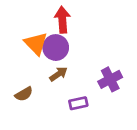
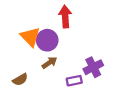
red arrow: (62, 20) -> (65, 17), moved
purple rectangle: (78, 103) -> (74, 81), moved

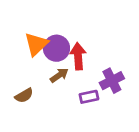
red arrow: (65, 17) -> (78, 56), moved
orange triangle: (30, 37) -> (36, 44), turned 30

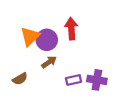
red arrow: (78, 56) -> (71, 29), moved
purple cross: (112, 81) -> (97, 80), moved, turned 36

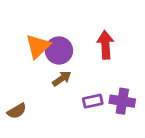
red arrow: (71, 29) -> (105, 45), moved
brown semicircle: (20, 79) -> (17, 111), moved

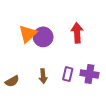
brown arrow: (62, 79) -> (43, 76), moved, turned 120
purple rectangle: (93, 101) -> (68, 74), turned -64

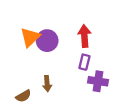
purple rectangle: (68, 74) -> (84, 62), moved
brown semicircle: (12, 81) -> (23, 96), moved

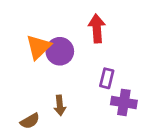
red arrow: (84, 36) -> (97, 28), moved

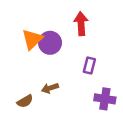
purple cross: (124, 102) -> (105, 99), moved
brown arrow: (60, 105) -> (50, 88), turned 77

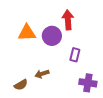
orange triangle: (32, 39) -> (27, 33), turned 42
purple circle: (50, 43) -> (52, 36), moved

